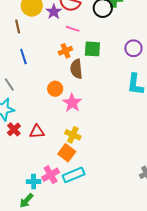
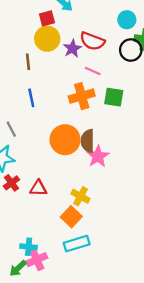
orange cross: (65, 51) -> (82, 96), size x1.5
brown semicircle: (76, 69) -> (88, 141), moved
orange circle: (55, 89) -> (65, 140), size x1.6
pink star: (72, 103) -> (98, 156), moved
pink cross: (51, 175) -> (37, 260), moved

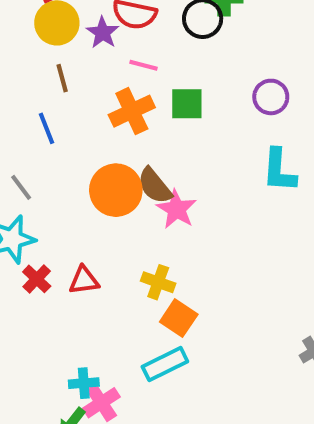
brown line: (28, 62) -> (62, 78), moved
brown semicircle: (88, 141) -> (155, 186), turned -30
orange square: (71, 217) -> (179, 318), moved

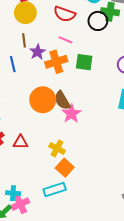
purple star: (103, 33) -> (37, 52), moved

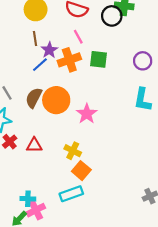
pink line: (65, 40) -> (78, 37), turned 40
blue line: (13, 64) -> (40, 65), moved, turned 63
brown semicircle: (62, 100) -> (34, 98), moved, turned 60

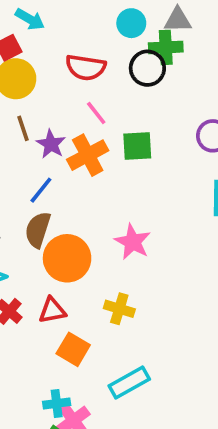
blue line: (40, 65) -> (41, 190), moved
orange circle: (56, 100) -> (67, 258), moved
orange square: (81, 171) -> (73, 349), moved

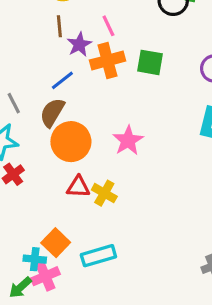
pink line: (96, 113) -> (108, 26), moved
red triangle: (52, 310) -> (78, 187), moved
orange square: (73, 349) -> (56, 243), moved

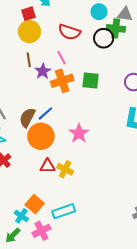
blue line: (62, 80) -> (45, 113), moved
cyan cross: (35, 259) -> (21, 216), turned 32
pink cross: (45, 276) -> (41, 231), moved

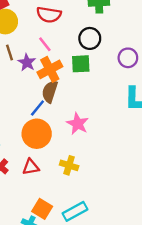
black circle: (104, 38) -> (90, 38), moved
brown semicircle: (27, 118) -> (50, 92), moved
red triangle: (47, 166) -> (31, 167), moved

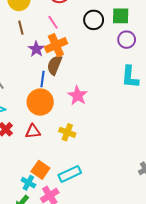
purple star: (27, 62) -> (36, 49), moved
green square: (81, 64) -> (121, 16), moved
blue line: (37, 108) -> (43, 79), turned -35

